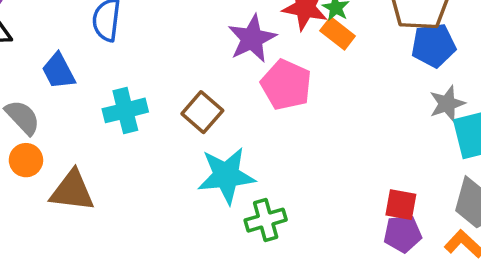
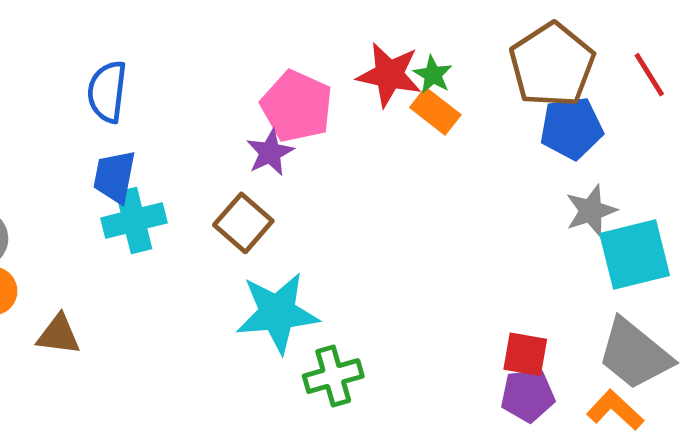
purple star: (252, 39) -> (270, 152), moved, size x0.7
blue trapezoid: (58, 71) -> (114, 177), moved, turned 39
pink pentagon: (286, 85) -> (297, 106), moved
brown triangle: (72, 191) -> (59, 335), size x0.7

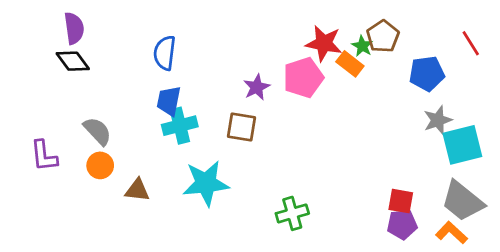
brown pentagon: (552, 65) -> (383, 36), moved, size x0.7
green star: (433, 75) -> (362, 46), moved
pink pentagon: (297, 106) -> (303, 78), moved, turned 30
brown square: (243, 223) -> (242, 127), turned -32
cyan star: (277, 313) -> (206, 183), moved

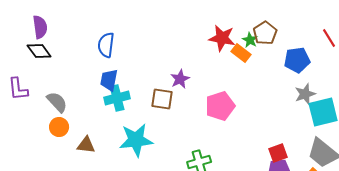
pink pentagon: (303, 78) -> (220, 106), moved
purple star: (257, 87) -> (180, 79), moved
purple L-shape: (44, 156) -> (18, 89), moved
red square: (401, 201) -> (278, 153), turned -30

